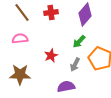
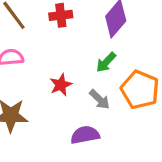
gray arrow: (75, 65) -> (100, 99), turned -72

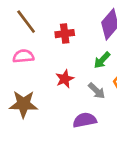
red cross: (61, 15) -> (65, 34), moved

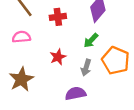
gray arrow: (97, 91) -> (86, 68), turned 63
brown star: (23, 104) -> (21, 79), turned -30

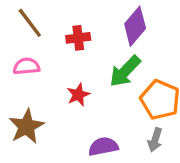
green arrow: (91, 40) -> (125, 71), size x1.5
gray arrow: (86, 68) -> (155, 140), moved

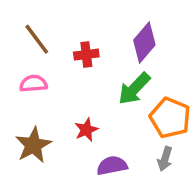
red star: (78, 95) -> (86, 130), moved

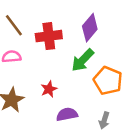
red cross: (86, 55) -> (49, 36), size x1.5
gray arrow: (165, 159) -> (104, 120), moved

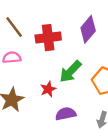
green arrow: (83, 60) -> (70, 72), moved

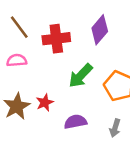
red star: (48, 89) -> (45, 103), moved

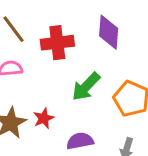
purple diamond: (100, 30) -> (109, 32), turned -36

